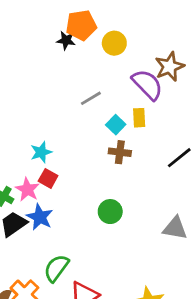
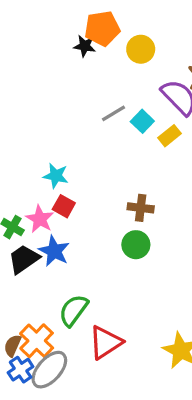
yellow rectangle: (139, 118) -> (170, 136), turned 54
cyan square: (116, 125) -> (142, 121), moved
cyan star: (41, 152) -> (56, 176), turned 30
brown cross: (120, 152) -> (141, 208), moved

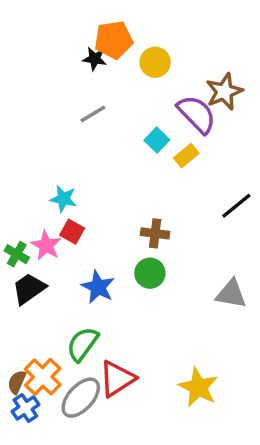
gray line: (113, 113) -> (93, 114), moved
blue star: (54, 251) -> (98, 287), moved
gray ellipse: (49, 370) -> (81, 398), moved

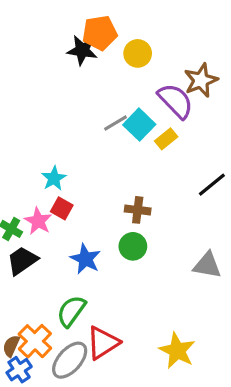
black star: (95, 59) -> (82, 50), size x1.4
gray line: (93, 114) -> (116, 123), moved
cyan square: (157, 140) -> (139, 125), size x1.4
cyan star: (63, 199) -> (54, 178), turned 30

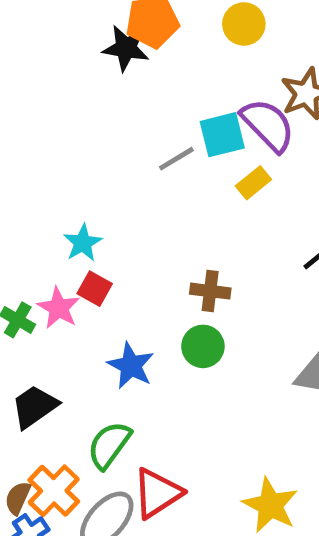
yellow circle: (138, 53) -> (244, 24), moved
cyan square: (139, 125) -> (222, 135), moved, turned 32
black trapezoid: (22, 261) -> (35, 407), moved

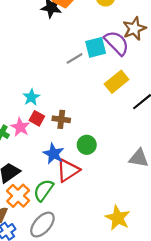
yellow rectangle: (253, 183) -> (117, 82), moved, size x1.5
brown cross: (210, 291) -> (61, 119), moved
orange cross: (54, 491) -> (18, 196), moved
red triangle: (157, 493) -> (68, 170), moved

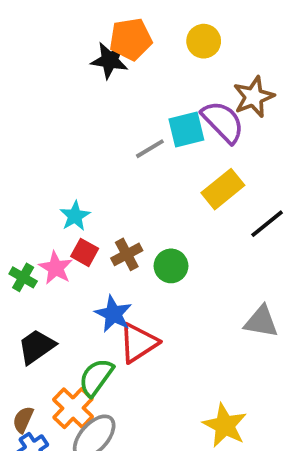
brown cross: (61, 119) -> (127, 254), turned -35
green circle: (87, 145) -> (171, 266), moved
orange cross: (18, 196) -> (73, 408), moved

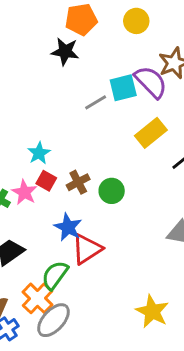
black star: (110, 60) -> (65, 51), moved

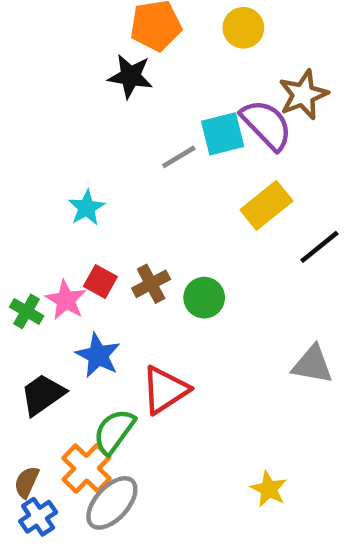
cyan star: (39, 153) -> (87, 208), moved
blue star: (68, 227) -> (98, 355), moved
yellow star: (152, 311) -> (269, 489), size x0.7

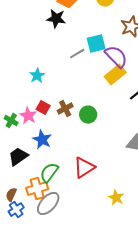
purple semicircle: (266, 125) -> (116, 57), moved
red triangle: (165, 390) -> (84, 168), moved
orange cross: (87, 468) -> (37, 189), turned 30

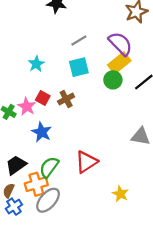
cyan square: (96, 44) -> (79, 67), moved
green circle: (88, 115) -> (113, 80), moved
black trapezoid: (18, 157) -> (16, 165), moved

